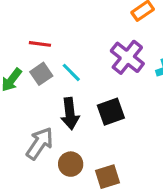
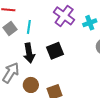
cyan line: (71, 72) -> (29, 27), turned 56

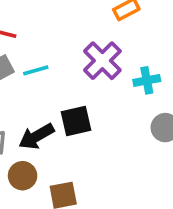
cyan line: (29, 27) -> (36, 70), turned 56
black arrow: (29, 53) -> (36, 136), moved, turned 60

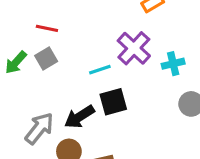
cyan line: (36, 70) -> (100, 70), moved

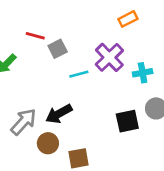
gray square: (46, 59) -> (58, 49), moved
black square: (113, 102) -> (127, 121), moved

